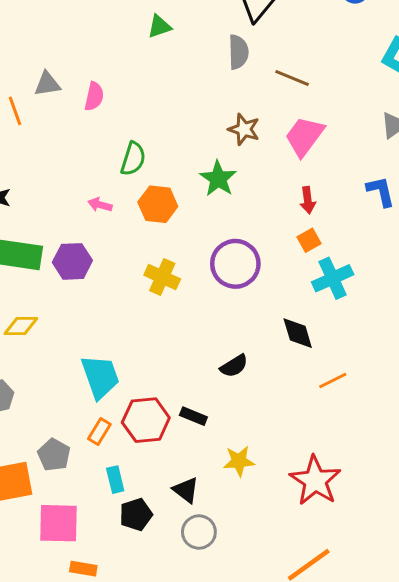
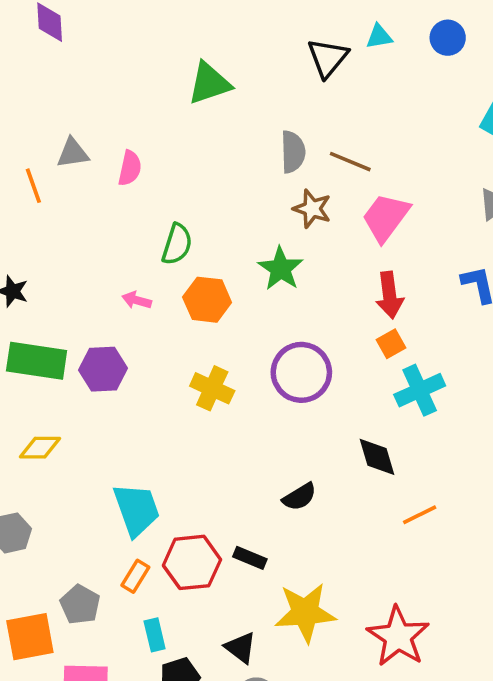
green triangle: (159, 26) -> (209, 83), size x1.5
gray semicircle: (238, 52) -> (293, 152), moved
brown line: (292, 78) -> (350, 162), moved
red arrow: (308, 200) -> (390, 295), size x1.4
yellow star: (239, 461) -> (305, 613), size x1.6

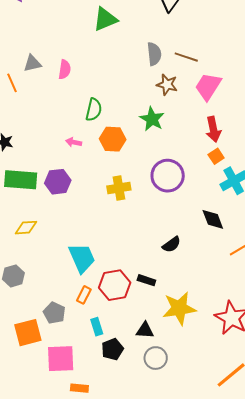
yellow cross: (212, 388) -> (119, 188), turned -30
black triangle: (241, 648) -> (145, 330), turned -30

